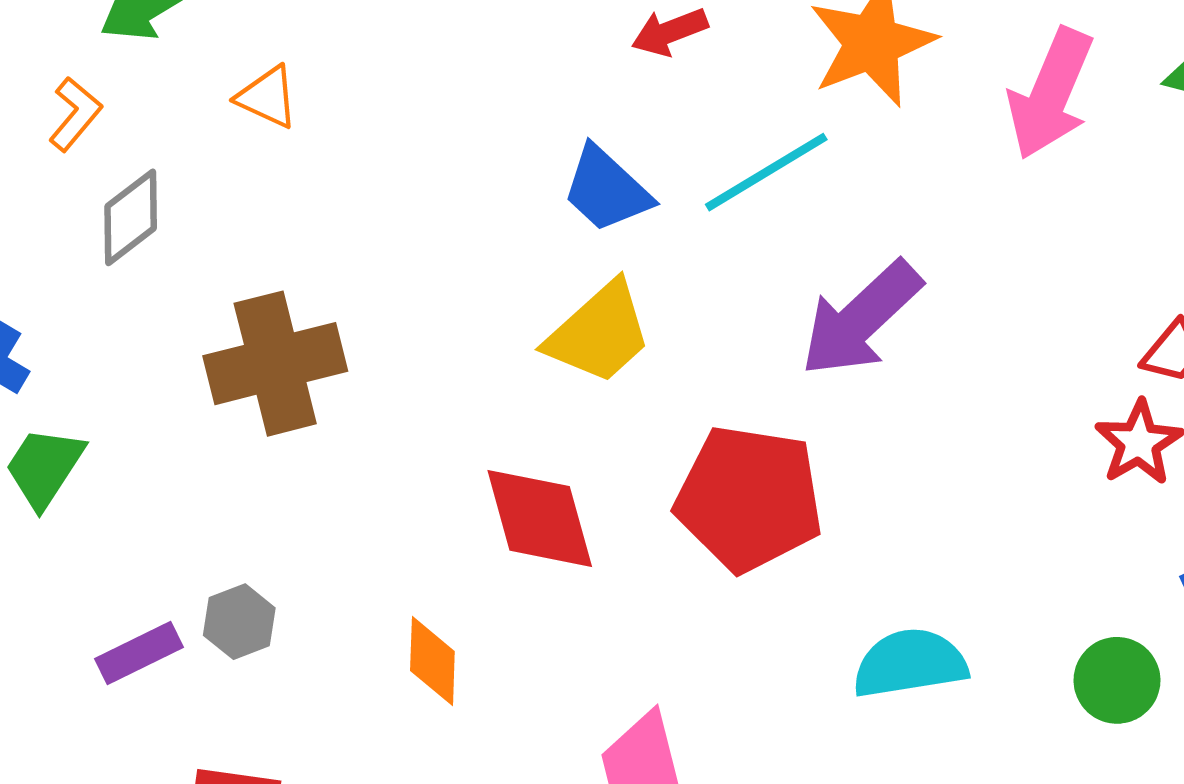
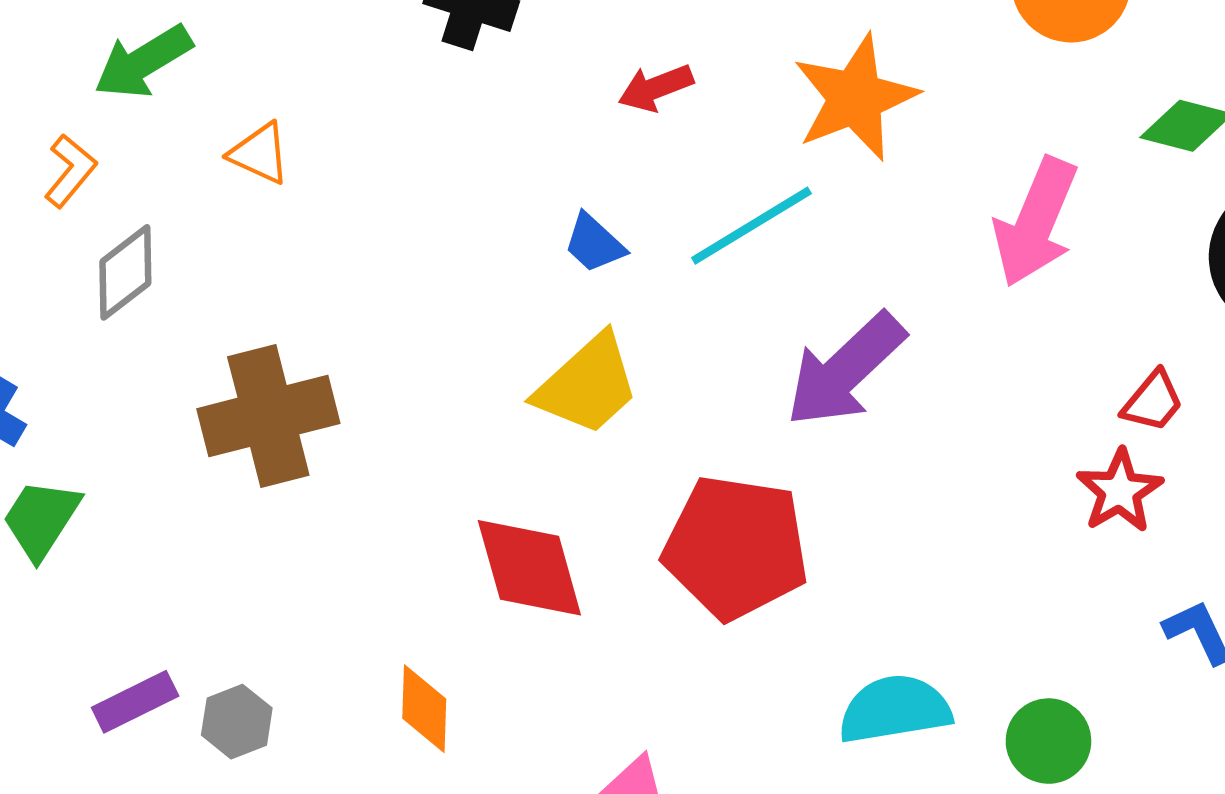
pink arrow: (1051, 94) -> (1036, 222), moved
blue trapezoid: (607, 189) -> (594, 243), size x0.7
gray hexagon: (239, 622) -> (237, 722), moved
green circle: (1117, 680) -> (1048, 741), moved

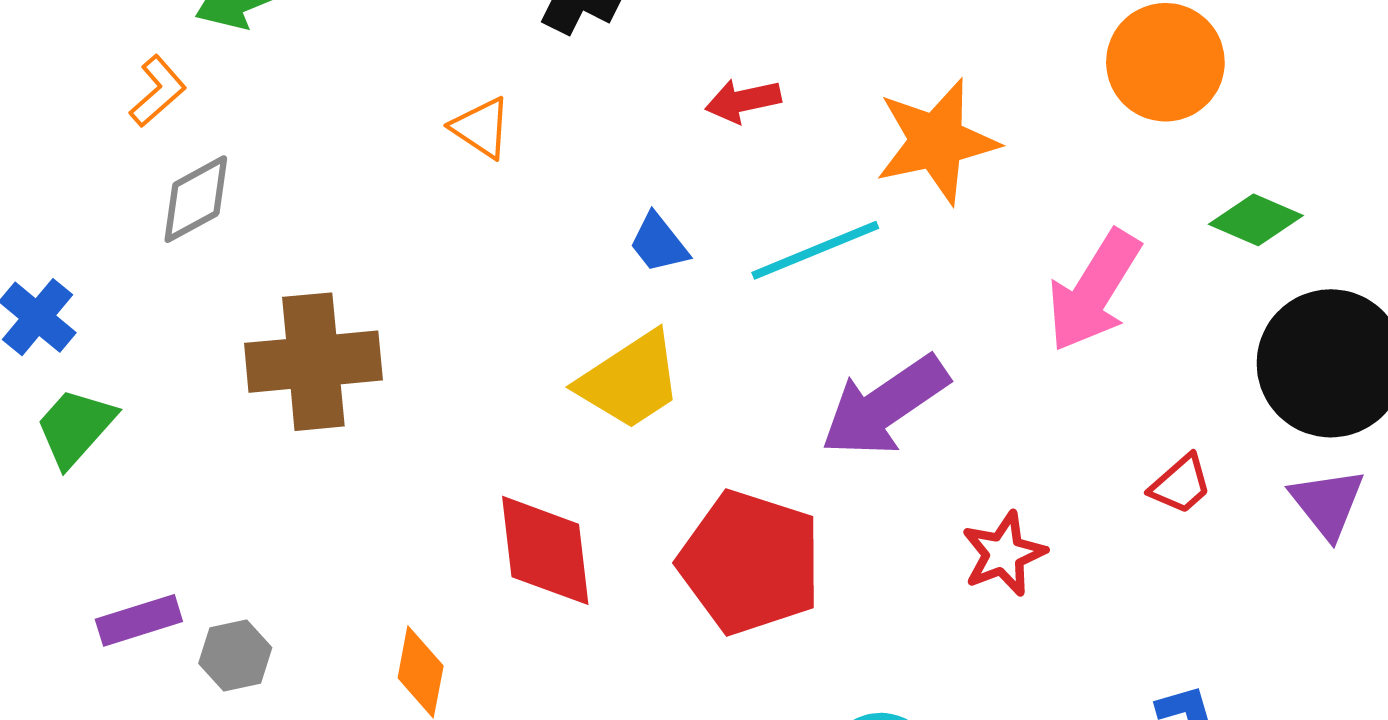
orange triangle: (260, 153) -> (481, 128), moved
red star: (1120, 491) -> (1004, 554), moved

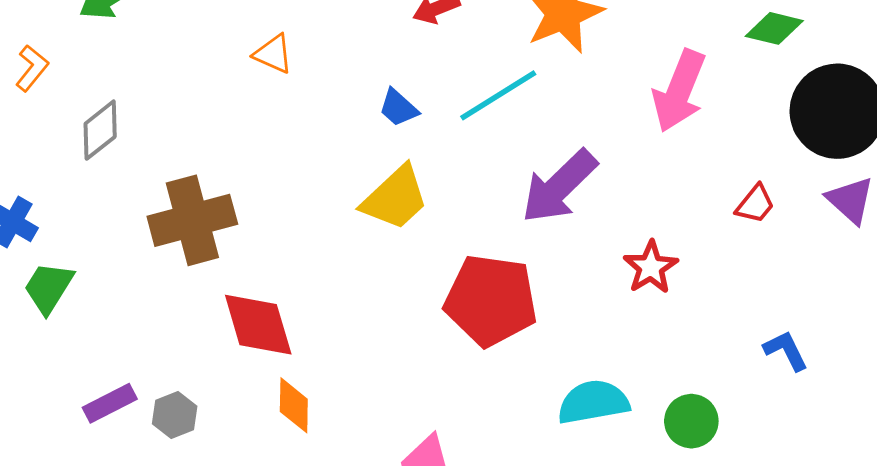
orange L-shape: (158, 91) -> (32, 68), moved
red diamond: (545, 550) -> (258, 325), moved

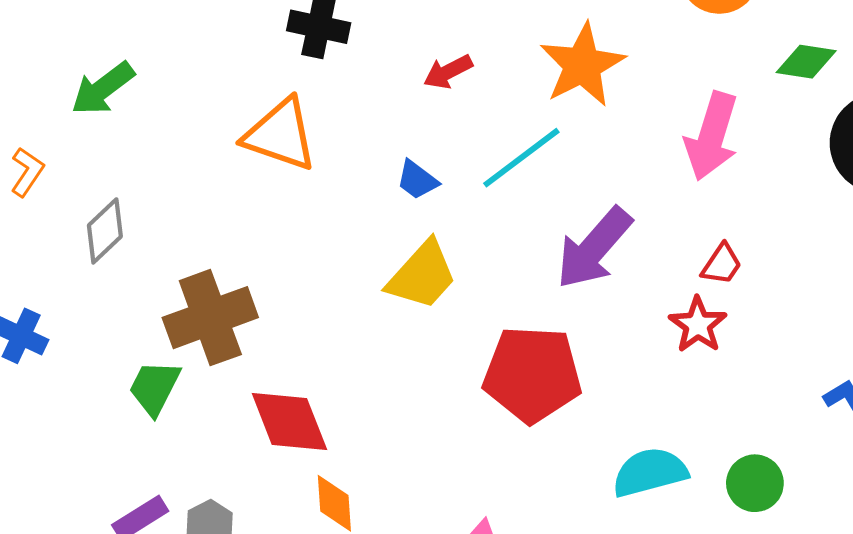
orange triangle: (273, 54) -> (280, 135), size x1.8
red trapezoid: (755, 204) -> (722, 264), moved
green trapezoid: (49, 288) -> (154, 388), moved

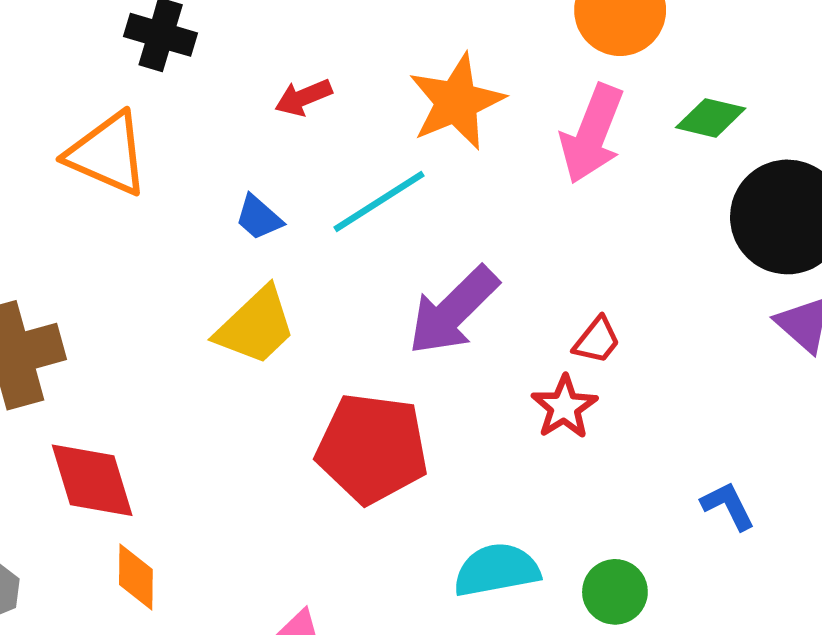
pink arrow: (712, 136) -> (592, 134), moved

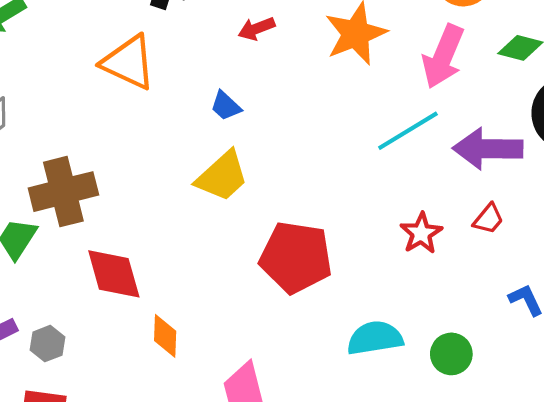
cyan line: (379, 201) -> (408, 131), moved
purple arrow: (453, 311) -> (488, 149), moved, turned 44
red trapezoid: (597, 340) -> (488, 219), moved
orange diamond: (136, 577) -> (165, 336), moved

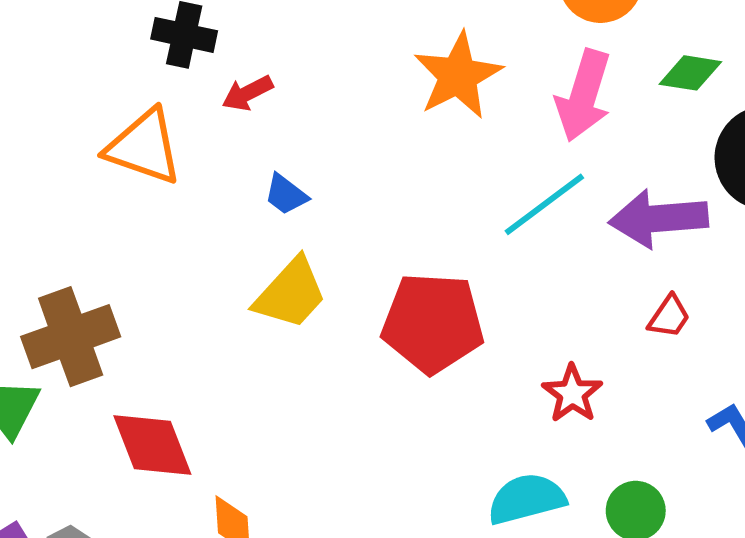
red arrow: (256, 29) -> (248, 93), moved
red star: (421, 233) -> (572, 394), moved
red pentagon: (296, 257) -> (433, 323), moved

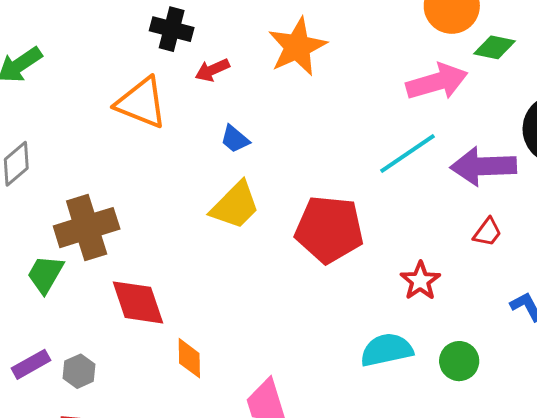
green diamond: (690, 73) -> (494, 47), moved
orange star: (458, 76) -> (297, 47), moved
pink arrow: (584, 96) -> (437, 82), turned -126

